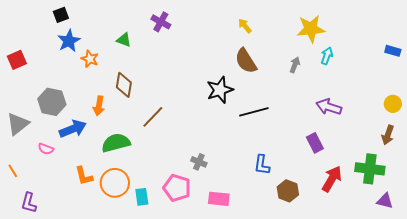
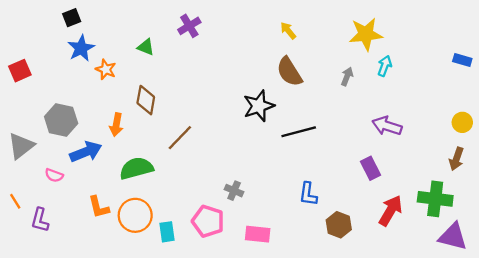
purple cross: (161, 22) -> (189, 26), turned 30
purple triangle: (385, 201) -> (453, 236), size x1.5
purple L-shape: (29, 203) -> (40, 220), moved

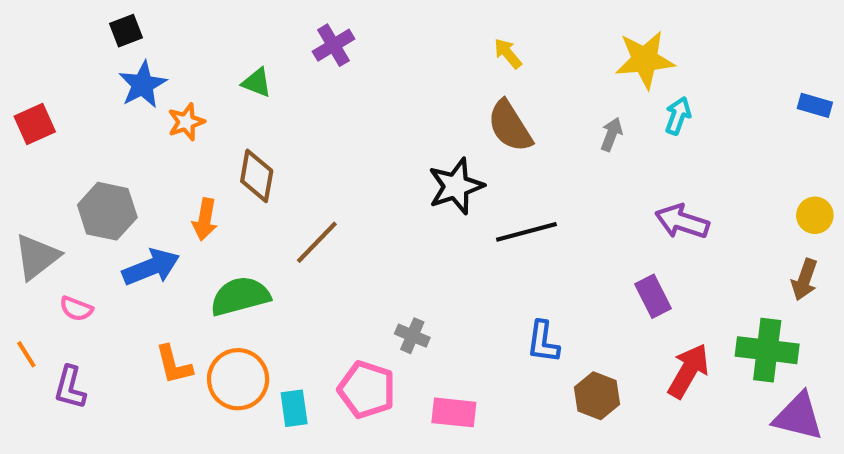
orange star: (106, 69) -> (186, 122), turned 30
pink semicircle: (54, 175) -> (76, 309), moved

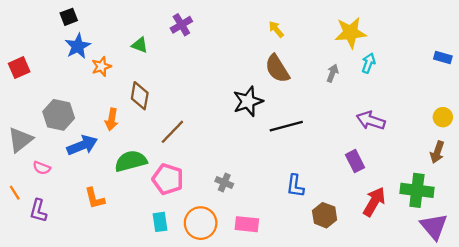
orange circle: (238, 379) -> (201, 223), moved
pink pentagon: (367, 390) -> (168, 179), moved
purple triangle: (798, 417) -> (434, 226), turned 36

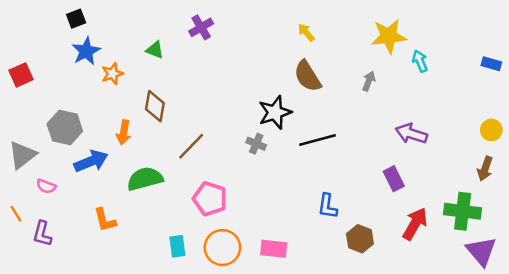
cyan arrow: (368, 63) -> (420, 61), moved, turned -42
pink pentagon: (168, 179) -> (210, 199), moved
gray cross: (224, 183) -> (256, 144), moved

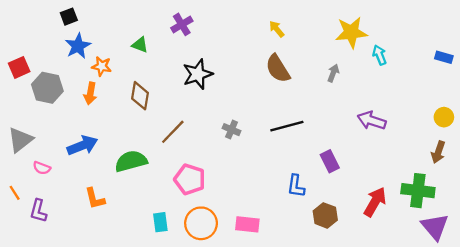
orange star: (112, 74) -> (102, 66), turned 30
black star: (275, 112) -> (198, 74), moved
gray hexagon: (65, 127) -> (47, 88), moved
orange arrow: (124, 132) -> (90, 93), moved
purple rectangle: (394, 179) -> (330, 161), moved

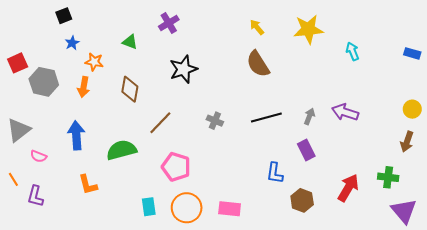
yellow star: (351, 32) -> (308, 29), moved
blue star: (78, 46) -> (72, 43), size x0.6
gray arrow: (333, 73) -> (309, 116), moved
blue arrow: (82, 145) -> (76, 135), turned -72
green cross: (418, 191) -> (388, 177), size x0.7

